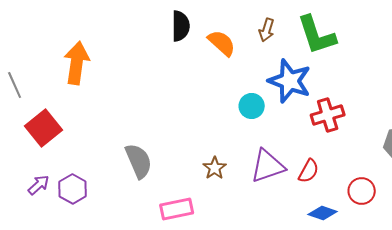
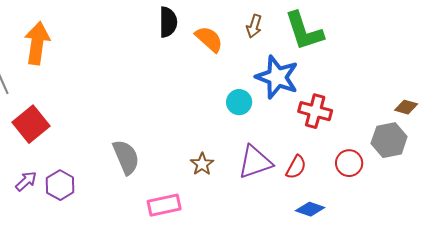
orange arrow: (77, 63) -> (37, 43), moved
red cross: (328, 115) -> (315, 111), turned 32
red circle: (362, 191) -> (349, 163), moved

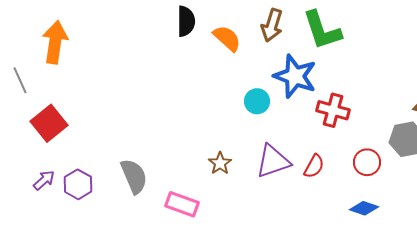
brown arrow: (254, 26) -> (272, 25), size x1.4
gray semicircle: (126, 157) -> (134, 176), moved
pink rectangle: (164, 205) -> (182, 204), turned 32
blue diamond: (310, 209) -> (364, 208), moved

